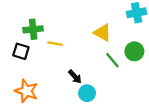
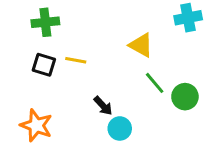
green cross: (33, 29) -> (45, 22), moved
black square: (21, 51) -> (44, 65), moved
green circle: (134, 51) -> (185, 97), moved

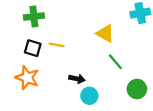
green circle: (185, 97) -> (137, 89), moved
black arrow: (103, 106) -> (77, 79), turned -35
orange star: (36, 125) -> (27, 78), moved

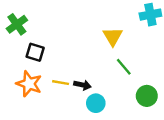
green cross: (34, 17) -> (17, 24), moved, turned -30
yellow triangle: (105, 34) -> (113, 36), turned 30
yellow line: (57, 45) -> (61, 83), moved

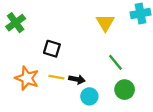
yellow triangle: (113, 36) -> (105, 23), moved
black square: (35, 52) -> (52, 49), moved
green circle: (147, 96) -> (125, 90), moved

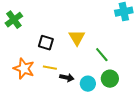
yellow triangle: (105, 23) -> (77, 38), moved
black arrow: (77, 79) -> (67, 78), moved
cyan circle: (89, 96) -> (88, 84), moved

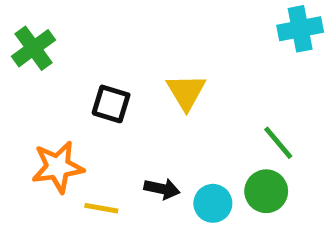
green line: (102, 55) -> (278, 143), moved
yellow line: (50, 68) -> (101, 208), moved
orange star: (24, 69) -> (58, 167), turned -30

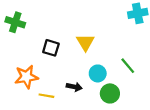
green cross: (33, 48) -> (15, 22), turned -36
green circle: (266, 191) -> (110, 93), moved
cyan circle: (213, 203) -> (98, 73), moved

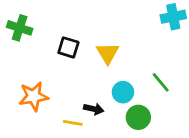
black square: (51, 48) -> (68, 47), moved
yellow line: (46, 96) -> (73, 123), moved

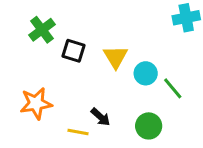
green cross: (20, 28) -> (42, 30), moved, turned 35
cyan circle: (123, 92) -> (146, 73), moved
black arrow: (94, 109) -> (101, 117), turned 30

